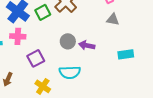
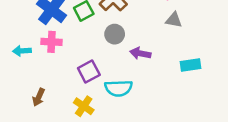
gray circle: (68, 41) -> (115, 34), moved
purple square: (36, 58) -> (89, 71), moved

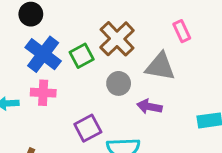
gray triangle: (174, 20) -> (160, 67), moved, size x1.5

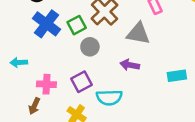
gray circle: (119, 83) -> (90, 47), moved
pink cross: (43, 93) -> (46, 84), moved

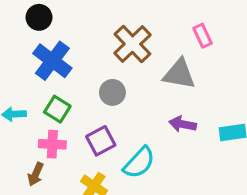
green square: (77, 25) -> (57, 109), moved, turned -30
purple arrow: (130, 65) -> (183, 124), moved
cyan semicircle: (109, 97) -> (139, 163), turned -45

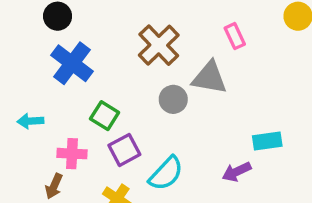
gray circle: (112, 92) -> (173, 99), moved
green square: (57, 109) -> (105, 116), moved
purple arrow: (183, 124) -> (237, 172), moved, turned -36

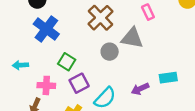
purple arrow: (237, 172) -> (140, 89), moved

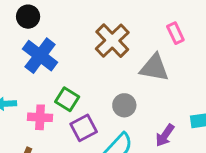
gray circle: (110, 52) -> (124, 105), moved
pink cross: (46, 85) -> (40, 117), moved
purple arrow: (140, 89) -> (165, 135), turned -30

